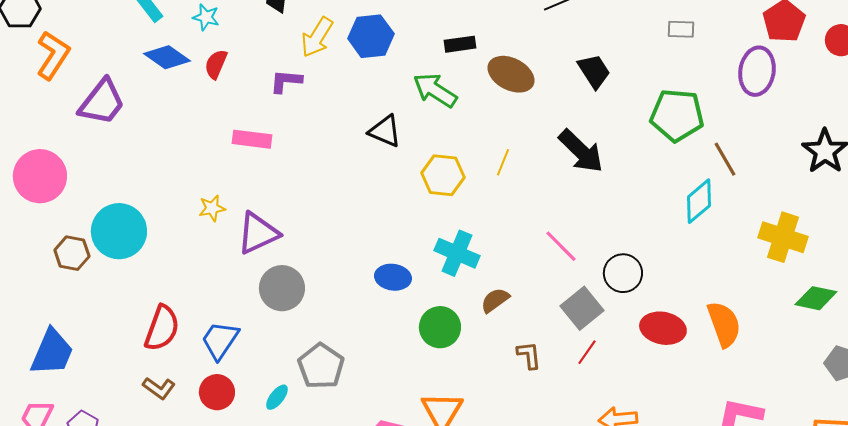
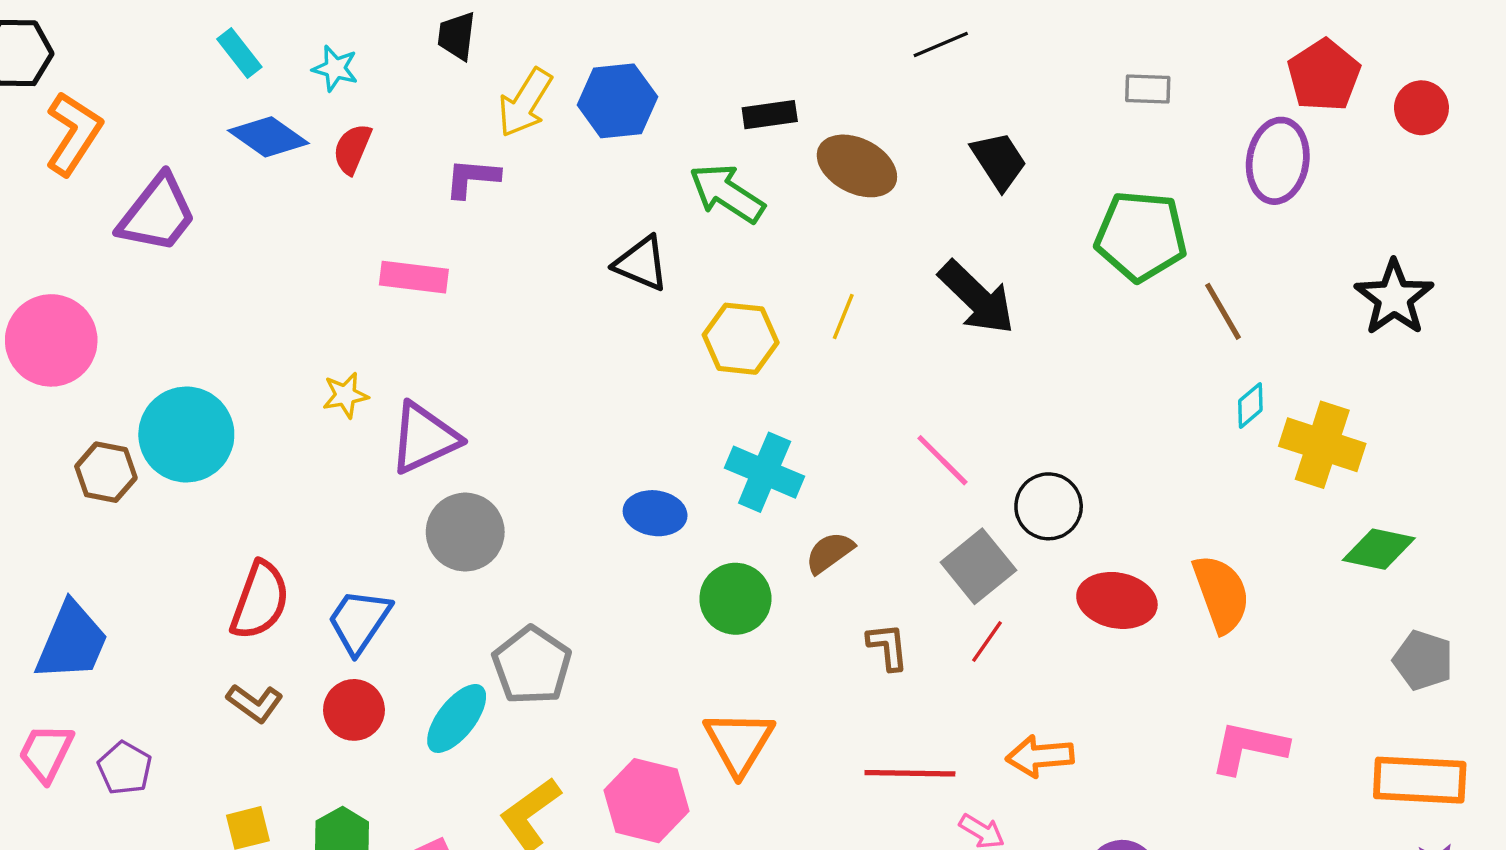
cyan diamond: (699, 201) -> (1250, 405), moved, size x0.6
cyan ellipse: (277, 397) -> (457, 718), size x1.6

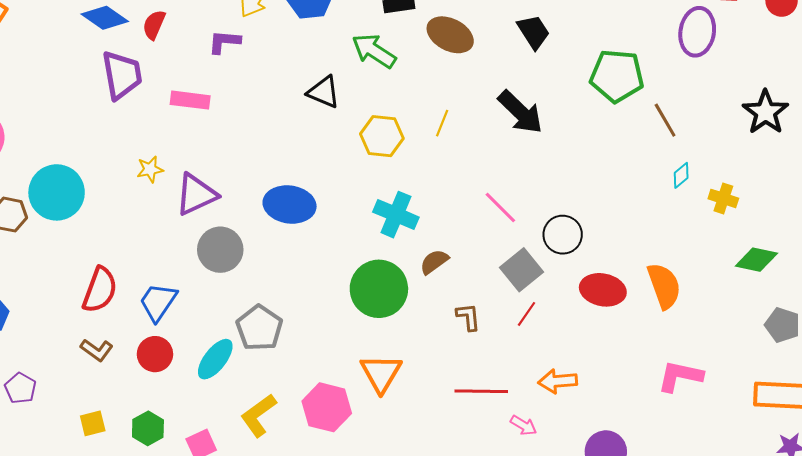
purple trapezoid: (157, 214) -> (122, 75), moved, turned -48
yellow cross: (1322, 445) -> (723, 198), size x0.6
blue ellipse: (655, 513) -> (290, 204), moved, size x1.4
green circle: (735, 599) -> (379, 289), size x1.4

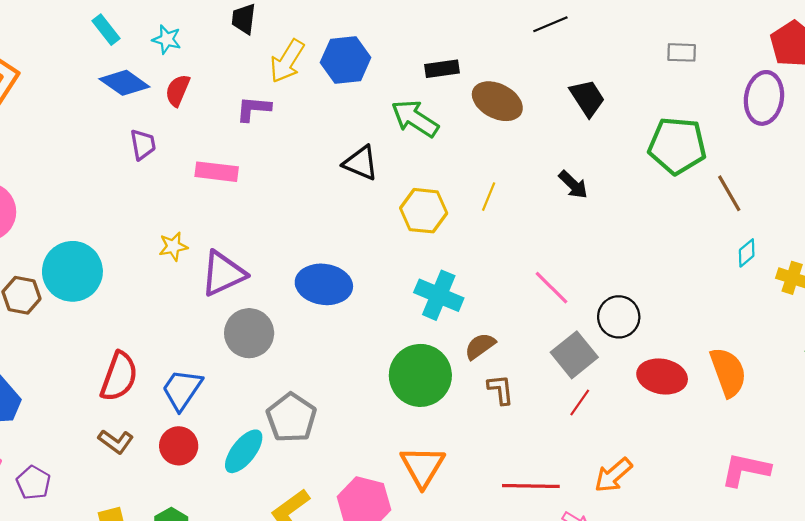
purple trapezoid: (122, 75) -> (143, 145), size x0.6
black arrow: (520, 112) -> (573, 185), size x0.6
brown L-shape: (468, 317) -> (501, 390), moved
orange arrow: (558, 381) -> (613, 475), turned -36

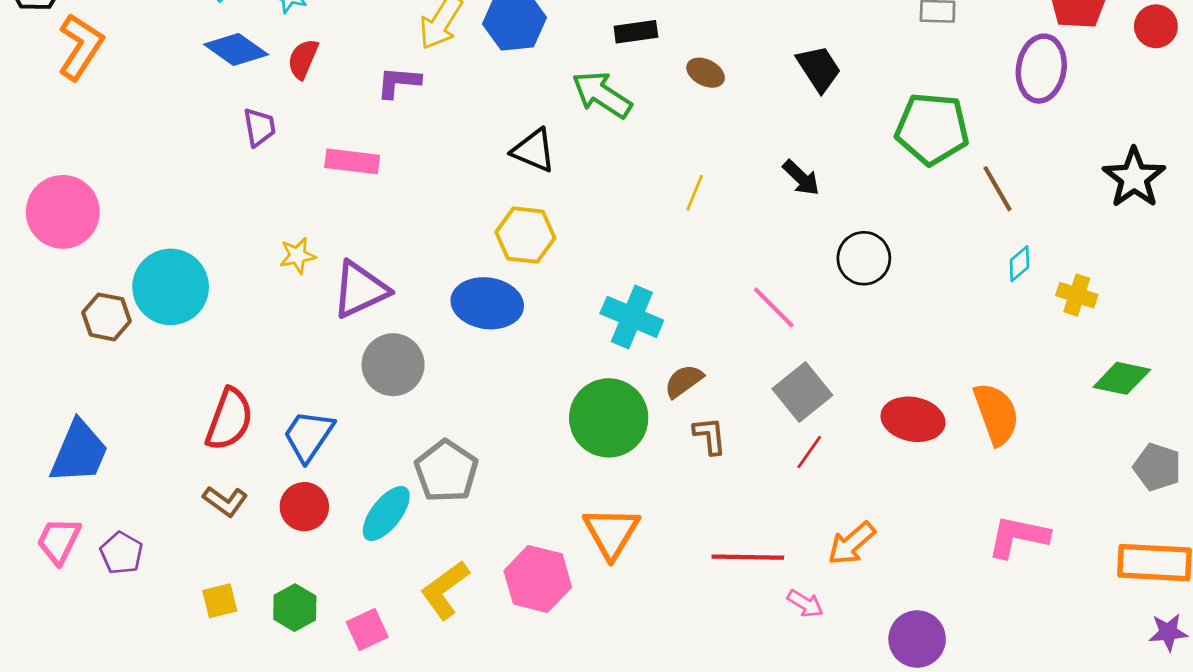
brown ellipse: (497, 101) -> (706, 73), size x0.6
yellow hexagon: (424, 211) -> (525, 235), moved
black circle: (619, 317) -> (864, 258), moved

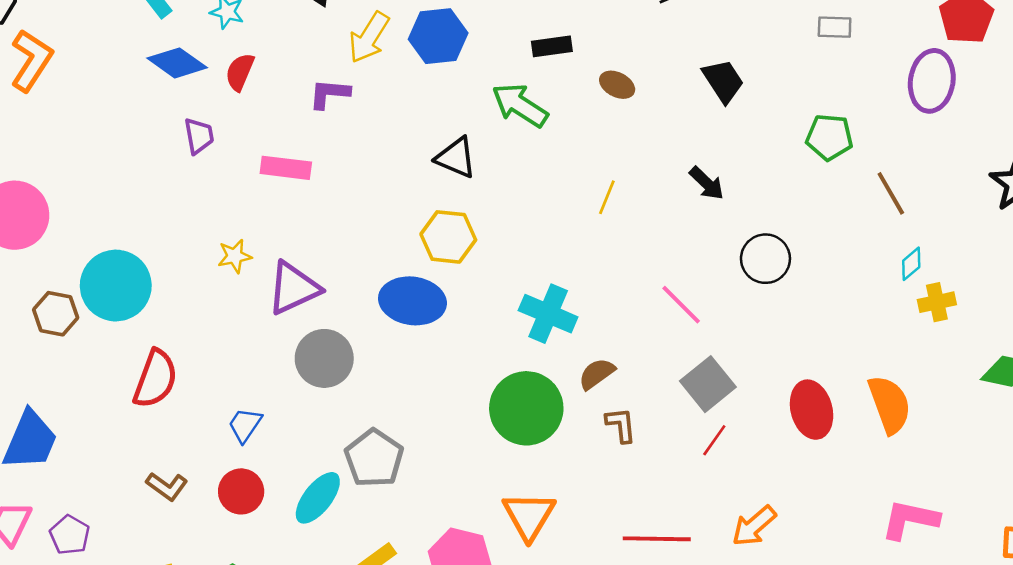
green pentagon: (932, 129) -> (829, 137), size x0.7
yellow cross: (1077, 295) -> (937, 302), moved, turned -30
red semicircle: (229, 419) -> (155, 379), moved
red ellipse: (913, 419) -> (812, 410), turned 64
blue trapezoid: (308, 436) -> (245, 425), size x0.7

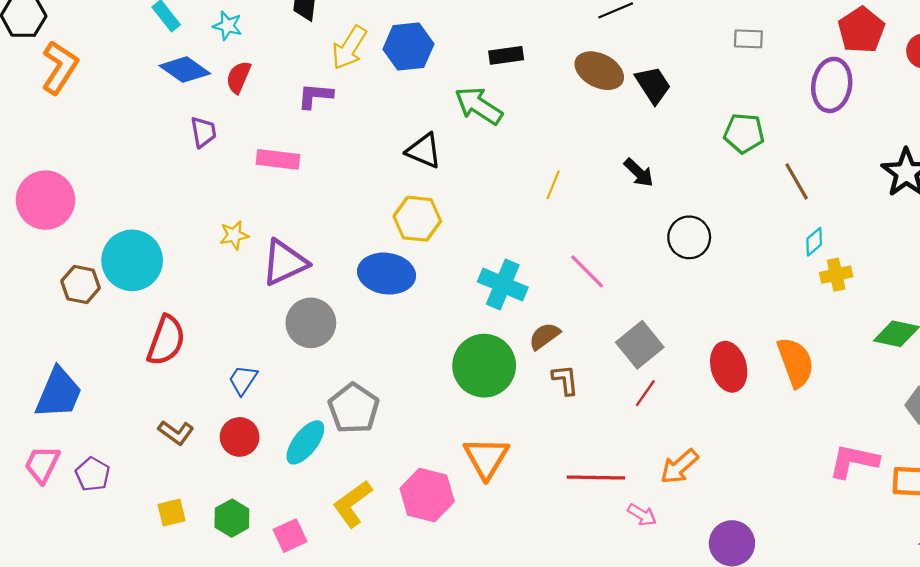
brown ellipse: (617, 85) -> (599, 71), moved, size x1.6
pink line: (681, 305) -> (587, 271), moved
pink L-shape: (910, 520) -> (854, 461), moved

